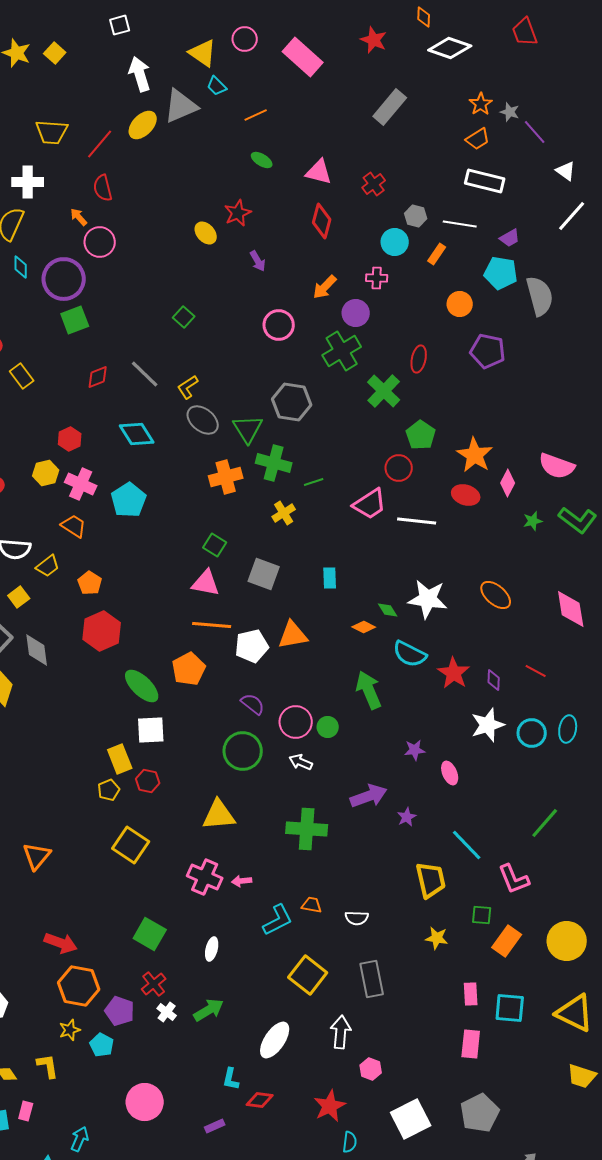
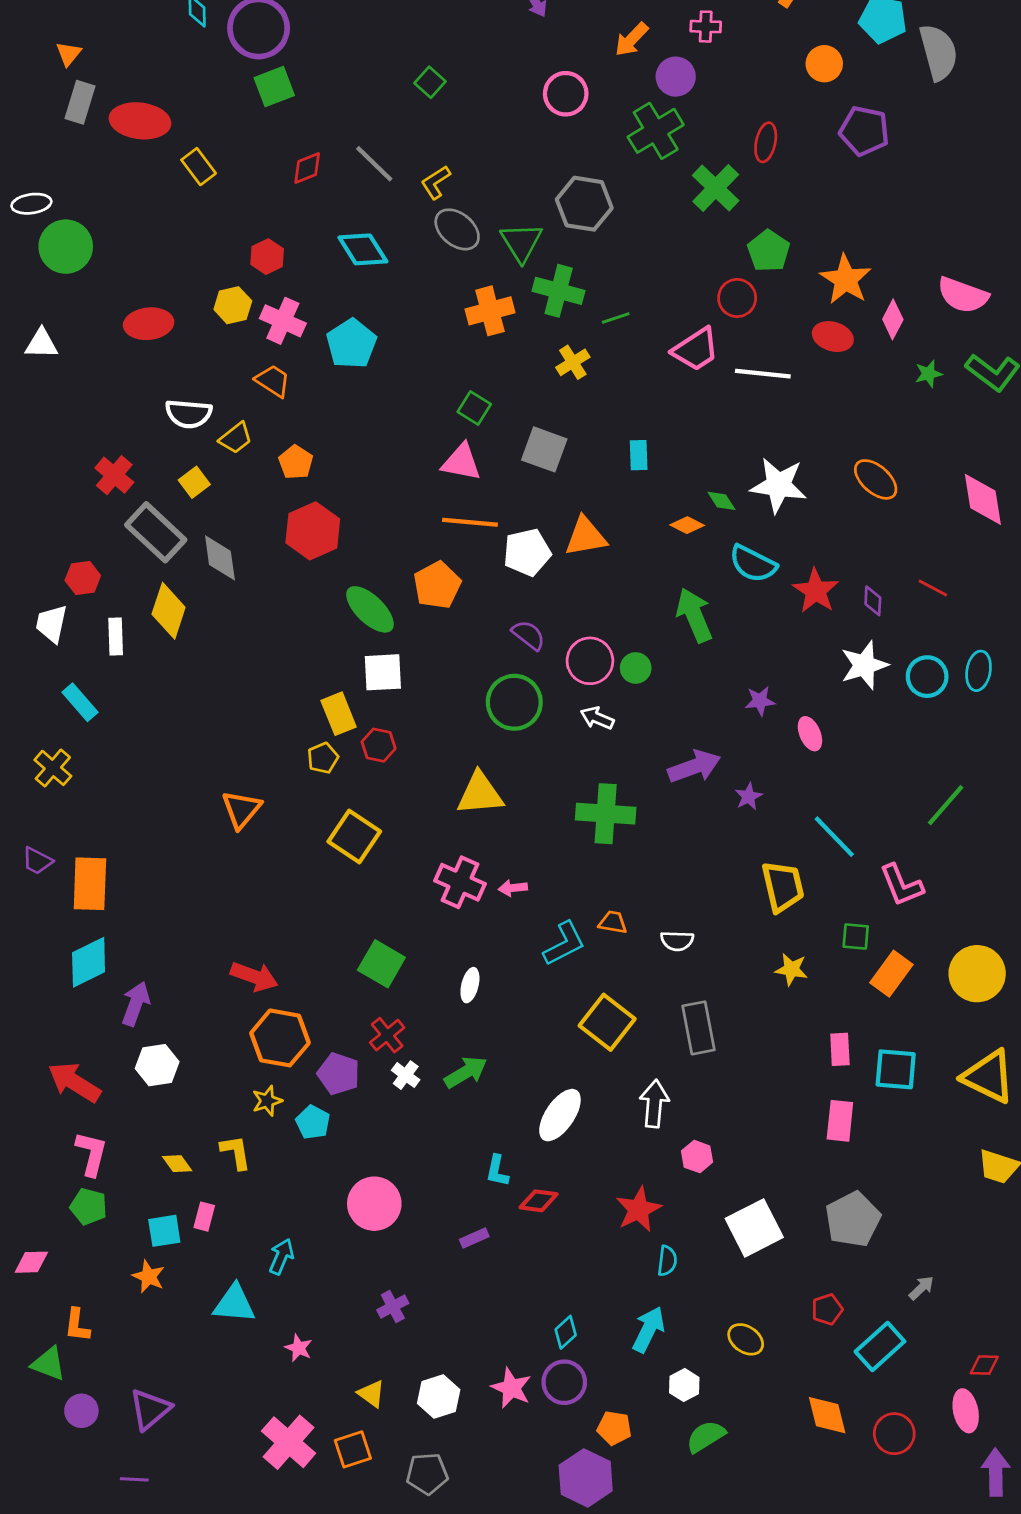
orange triangle: (37, 856) -> (241, 809), moved

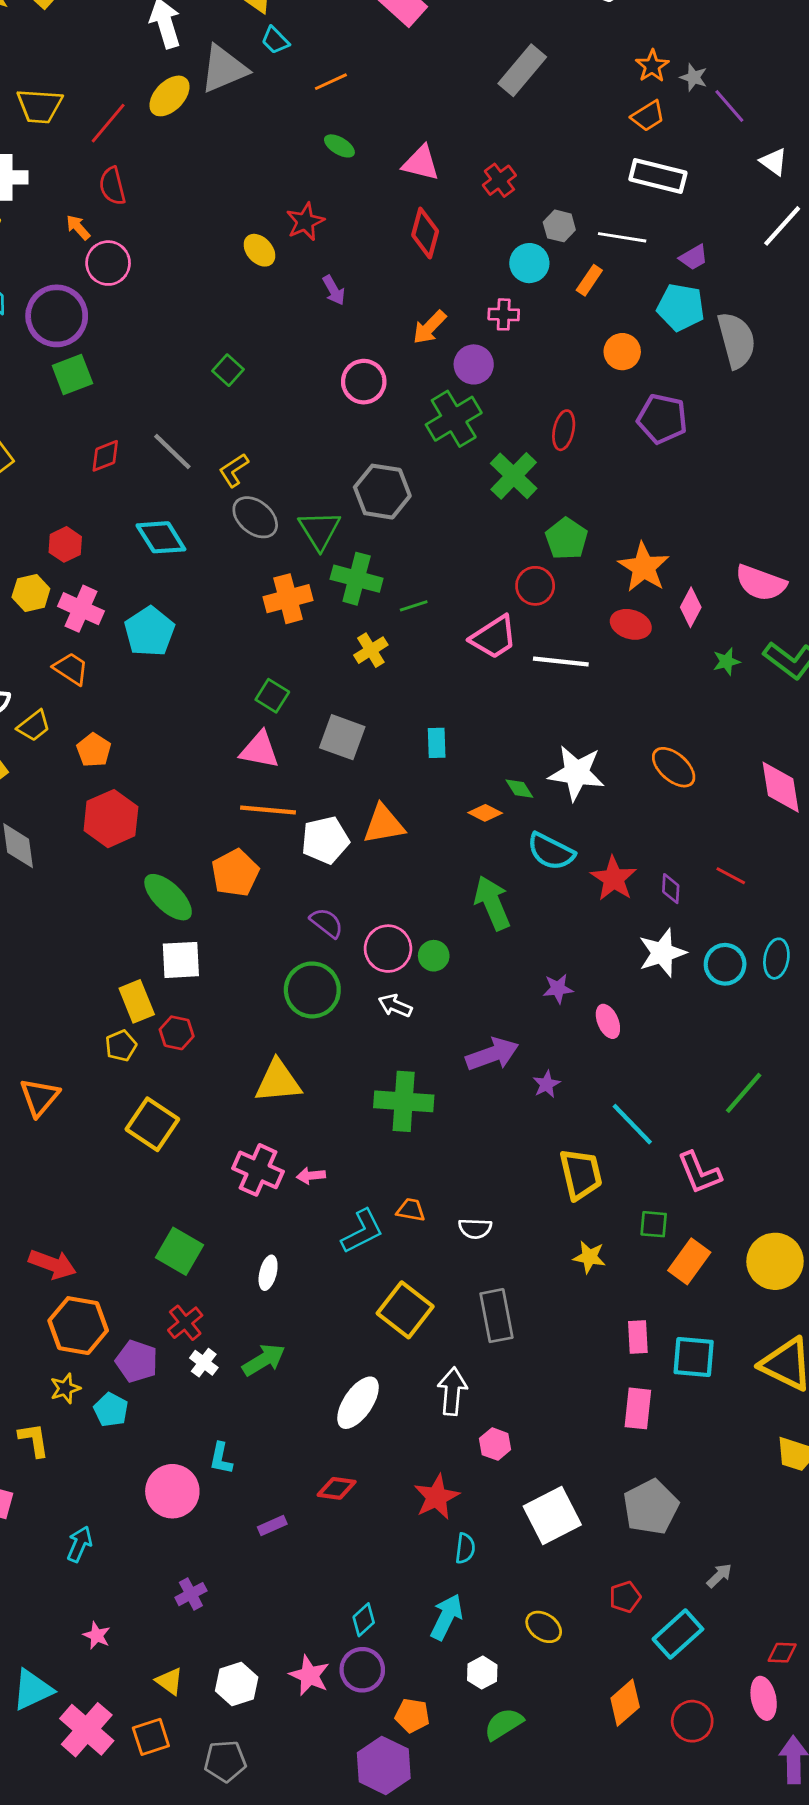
cyan L-shape: (497, 1171) -> (221, 1458), moved
cyan triangle: (234, 1304) -> (32, 1690), moved, turned -30
orange diamond: (827, 1415) -> (625, 1703), turned 63

